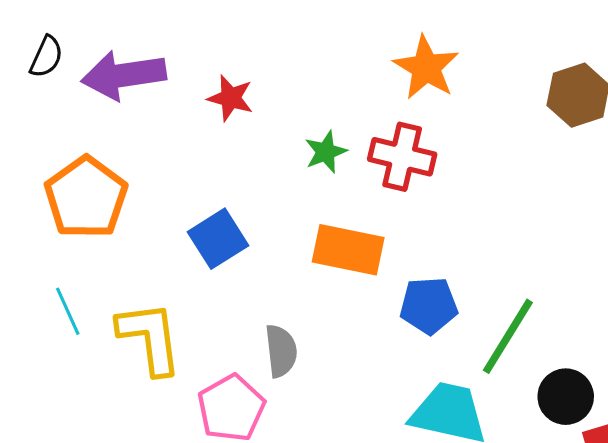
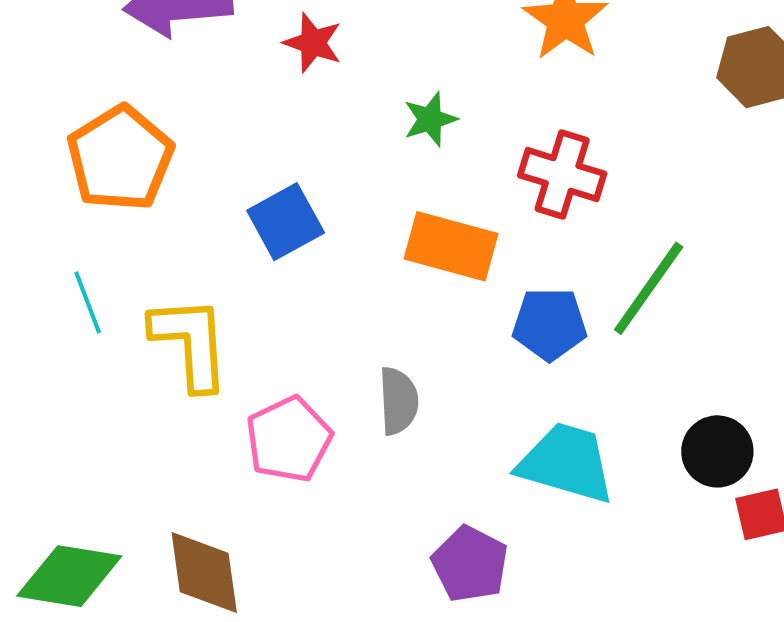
red cross: (402, 157) -> (562, 175), moved
green line: (508, 336) -> (649, 288), moved
gray semicircle: (281, 351) -> (398, 401), moved

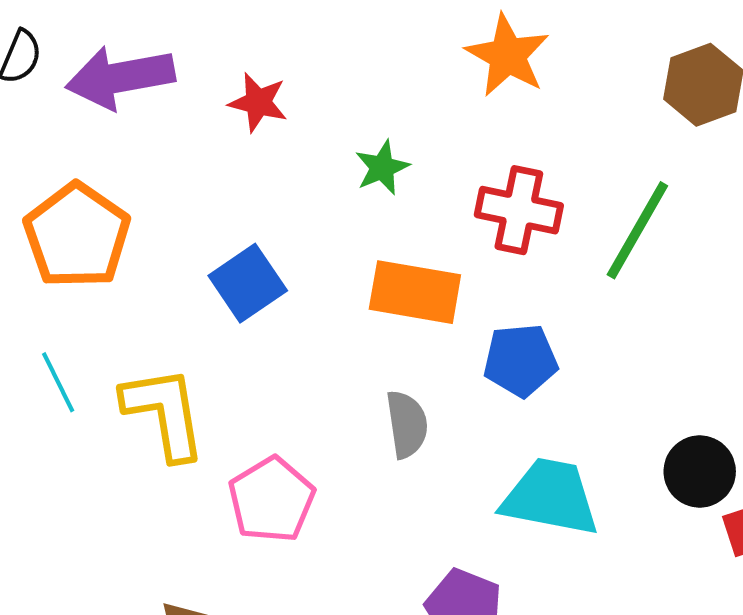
green line: (649, 288) -> (637, 230), moved
gray semicircle: (398, 401) -> (407, 424), moved

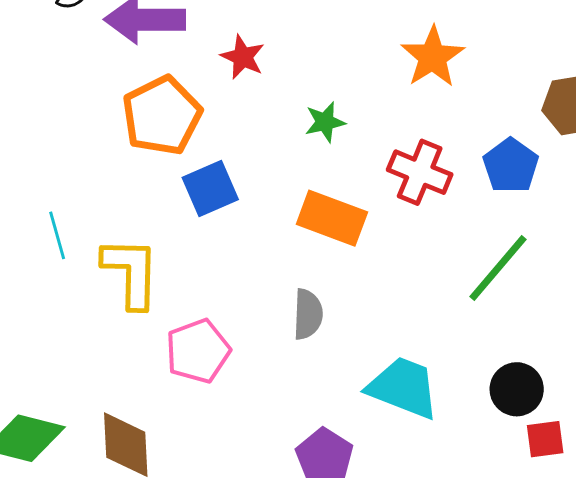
green line: (637, 230) -> (498, 268), moved
orange pentagon: (77, 236) -> (162, 116), moved
blue pentagon: (520, 360) -> (511, 166), moved, turned 30

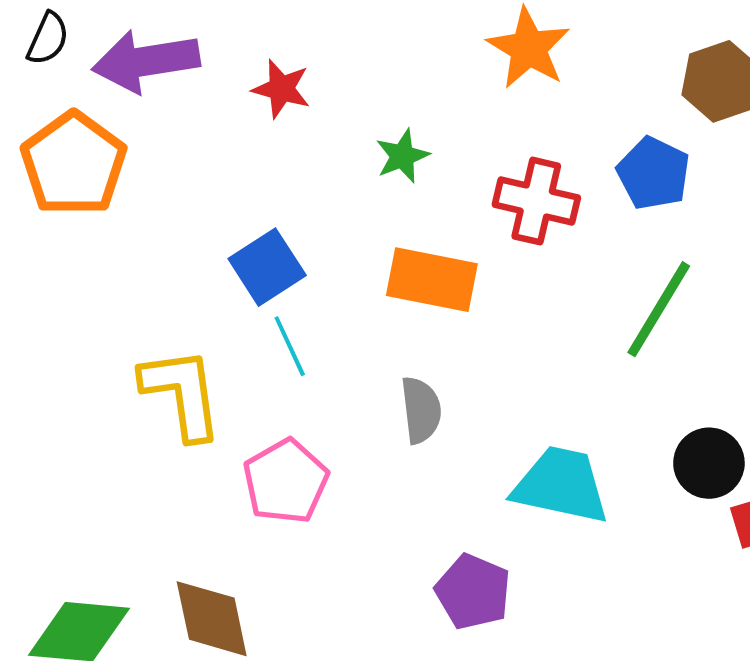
orange pentagon: (162, 116) -> (74, 164), moved
cyan line: (57, 235) -> (290, 346), moved

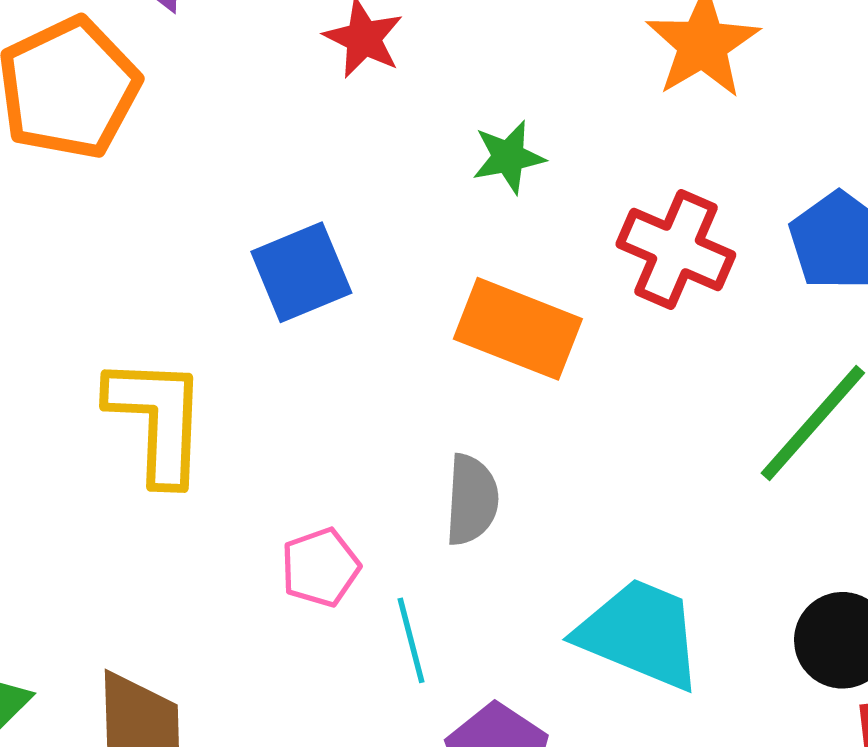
cyan line: (290, 346) -> (411, 640), moved
pink pentagon: (286, 481) -> (320, 567), moved, size x0.7

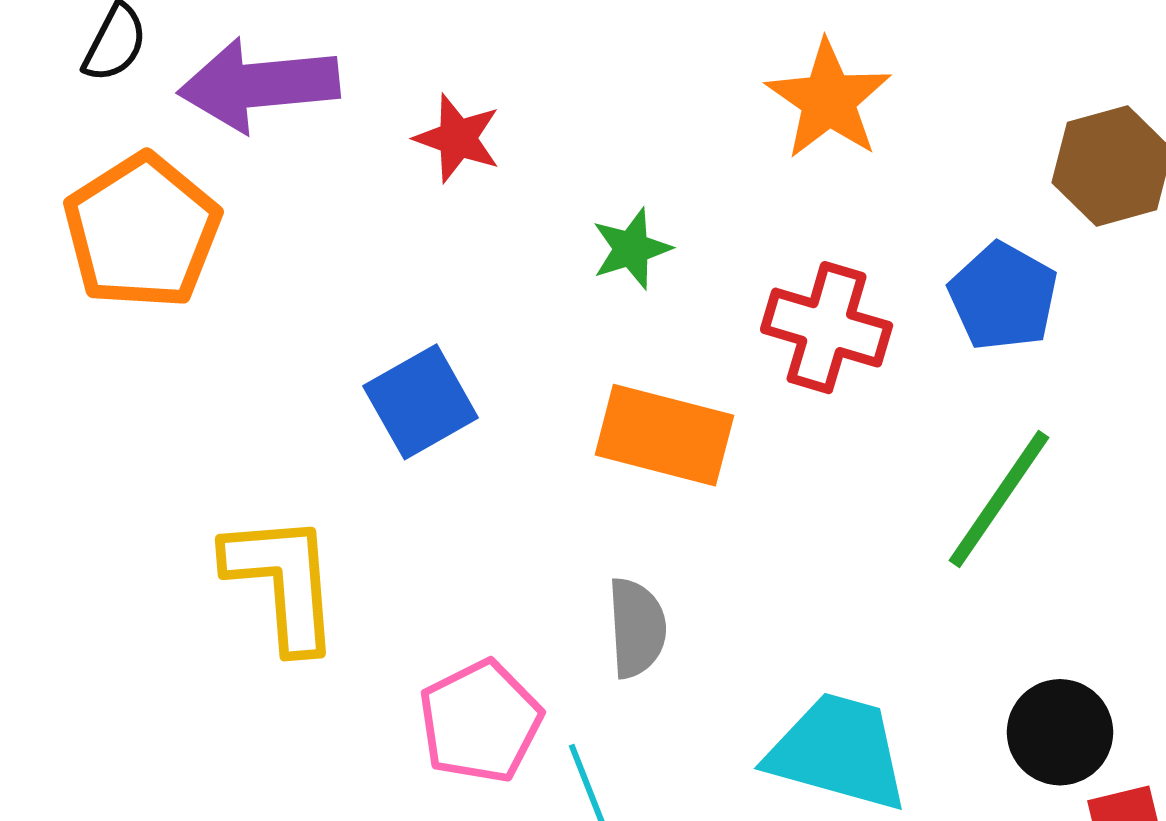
pink pentagon: (320, 567) -> (480, 722), size x1.4

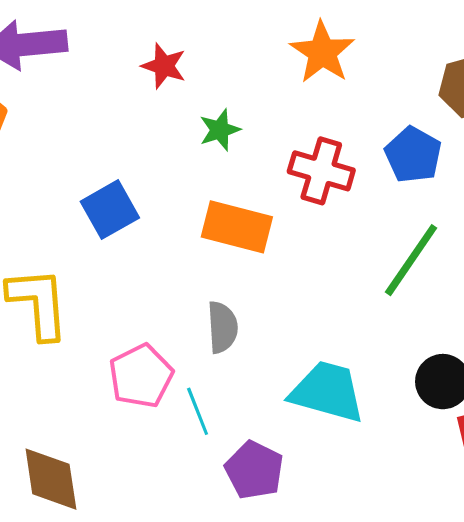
red star: (458, 138) -> (164, 66), moved

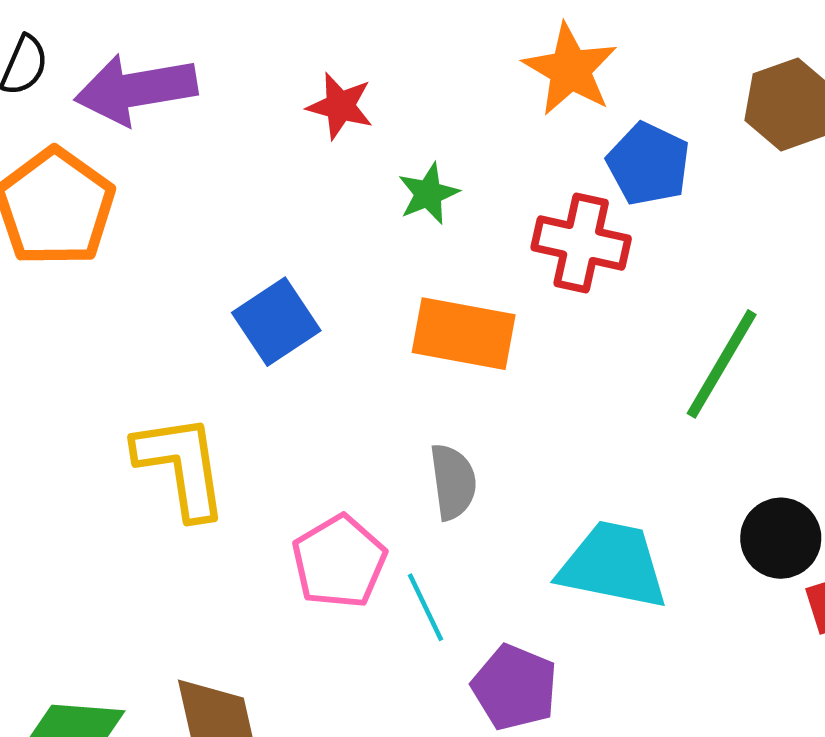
blue pentagon: (413, 155) -> (648, 164), moved

